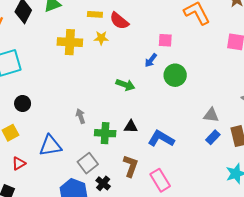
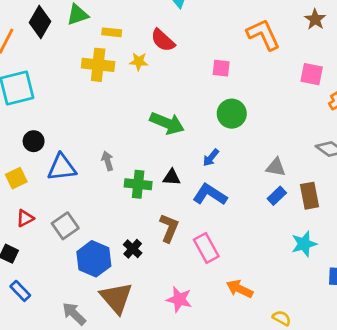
yellow rectangle: (95, 14) -> (112, 32), moved
blue arrow: (151, 60) -> (211, 158), moved
green arrow: (125, 85) -> (167, 123), size x1.4
blue triangle: (50, 146) -> (62, 167), moved
gray square: (88, 163) -> (65, 226), moved

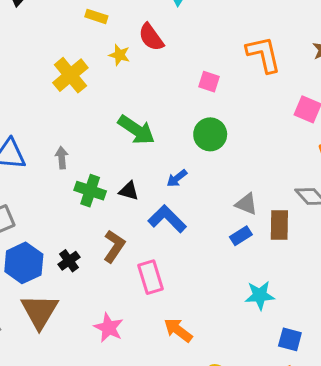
yellow cross: (98, 65) -> (70, 75), moved, turned 32
brown rectangle: (310, 196) -> (279, 225), moved

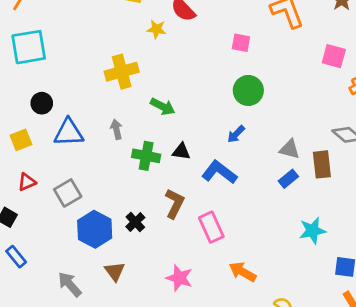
yellow cross: (70, 75) -> (122, 72), moved, turned 32
green arrow: (136, 130) -> (163, 107), moved, size x0.7
blue arrow: (177, 178) -> (236, 134), moved
brown triangle: (39, 311) -> (115, 271), size x0.6

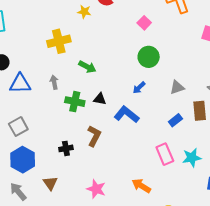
pink square: (241, 43) -> (144, 23), turned 32
gray triangle: (289, 149) -> (177, 87), moved, turned -35
black cross: (135, 222) -> (66, 148), turned 32
pink rectangle: (211, 227) -> (165, 154), moved
blue hexagon: (95, 229) -> (23, 160), moved

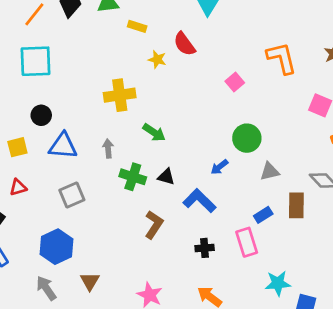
green circle: (149, 57) -> (247, 138), moved
gray square: (18, 127) -> (72, 195), moved
black cross: (66, 148) -> (205, 248), moved
pink rectangle: (165, 154) -> (247, 242), moved
cyan star: (192, 158) -> (278, 283), moved

